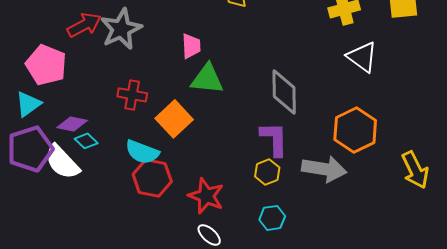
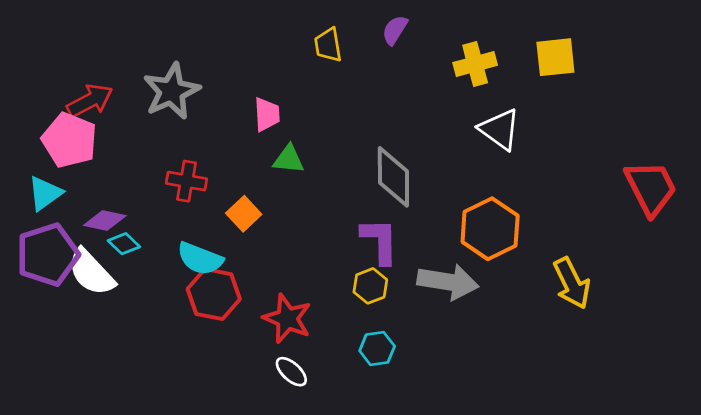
red arrow: (84, 25) -> (90, 101), moved
green triangle: (207, 79) -> (289, 159), size x0.7
orange square: (174, 119) -> (244, 214), size x0.7

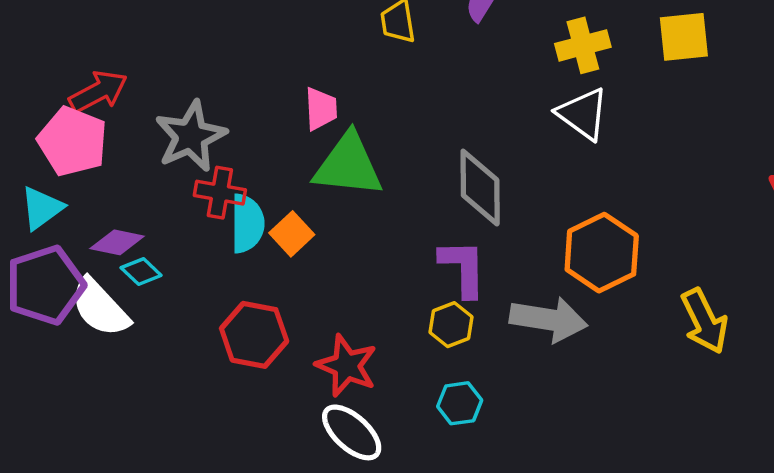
gray star: (172, 91) -> (191, 136), moved
white triangle: (500, 129) -> (583, 114), moved
green triangle: (289, 159) -> (348, 165), size x1.8
cyan semicircle: (200, 259) -> (247, 224), moved, turned -111
white ellipse: (291, 372) -> (352, 432), size x1.5

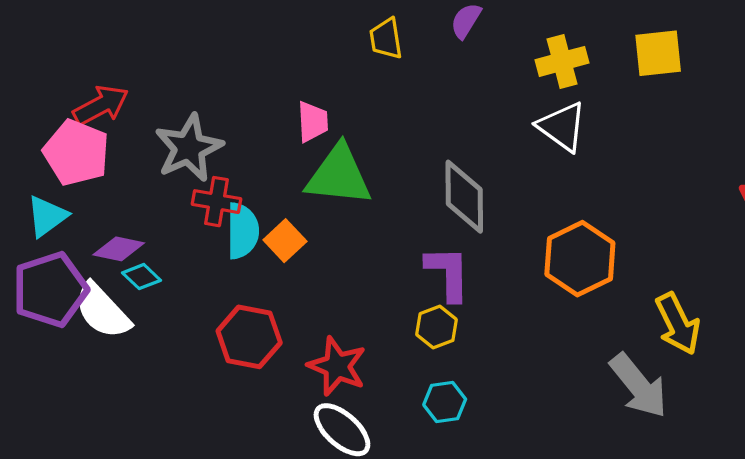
gray arrow: (549, 319) -> (639, 386), moved, turned 42

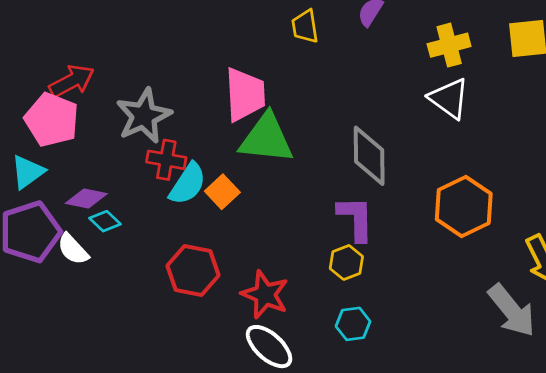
pink trapezoid: (313, 122) -> (245, 94), size x1.6
cyan semicircle: (243, 231) -> (188, 184), turned 33
white semicircle: (102, 311) -> (73, 249), size x0.7

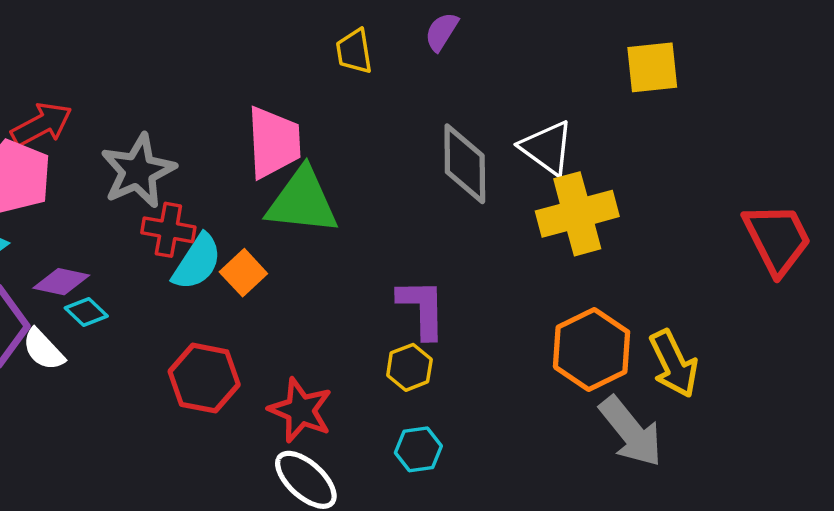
yellow cross: (449, 45) -> (577, 214), moved, size x1.4
gray diamond: (369, 156) -> (465, 164), moved
orange hexagon: (464, 206) -> (592, 349), moved

